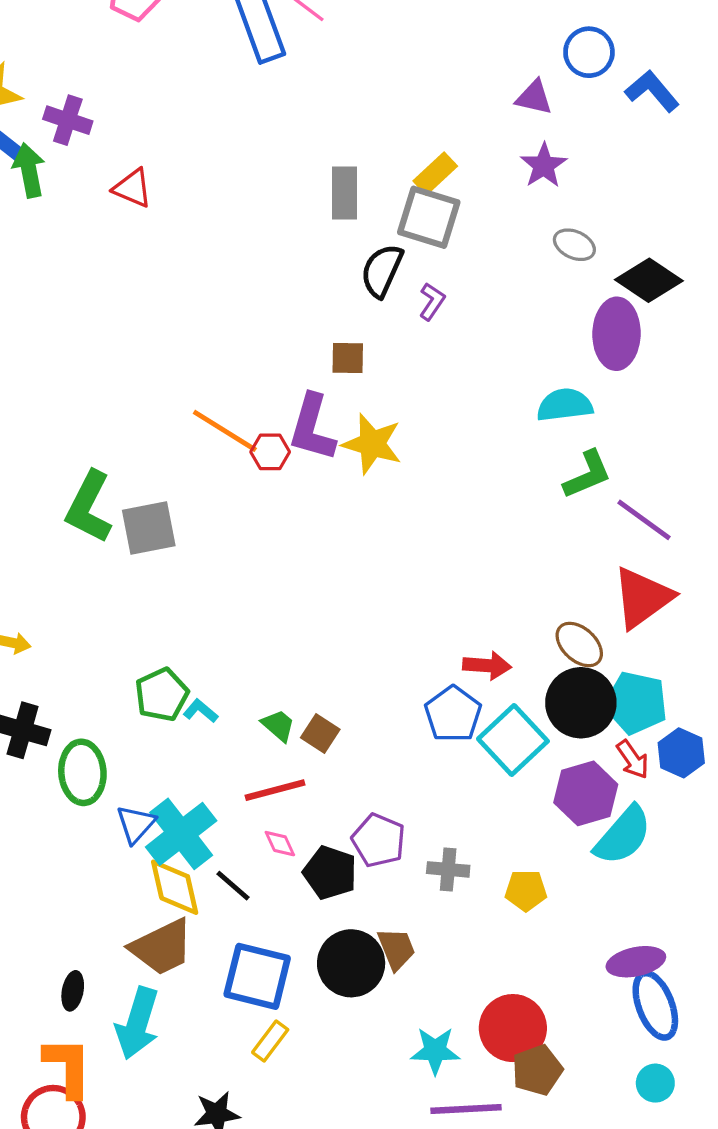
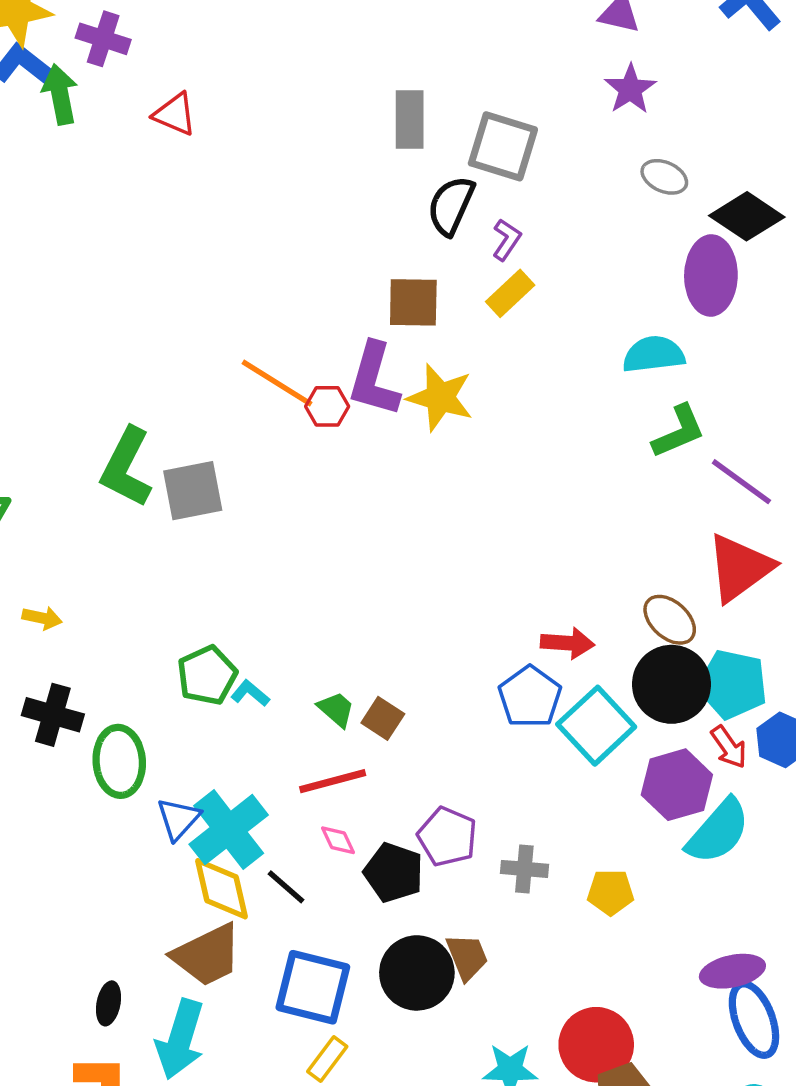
yellow rectangle: (435, 174) -> (510, 293), moved
brown square: (348, 358) -> (413, 302), size x1.4

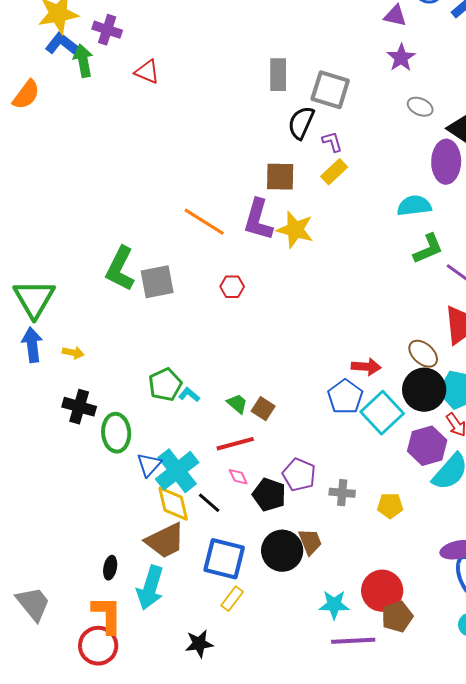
purple L-shape: (507, 240) -> (332, 142), turned -50
red hexagon: (327, 406) -> (232, 287), moved

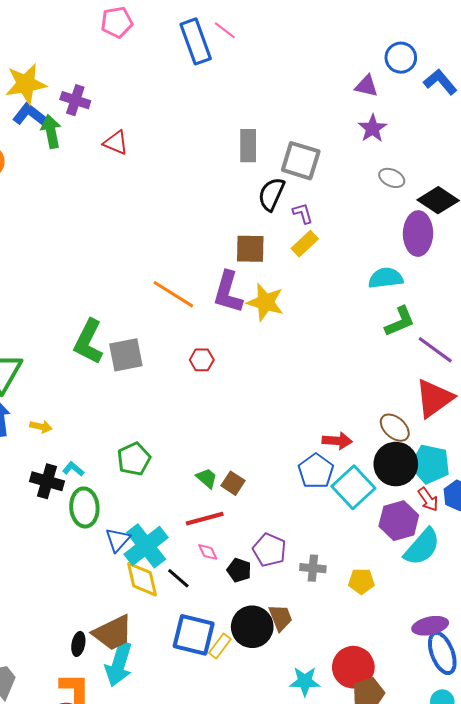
cyan L-shape: (189, 395) -> (73, 469), moved
black pentagon: (269, 495) -> (239, 570), size x0.7
brown trapezoid: (165, 541) -> (113, 633), moved
yellow rectangle: (232, 599) -> (220, 646), moved

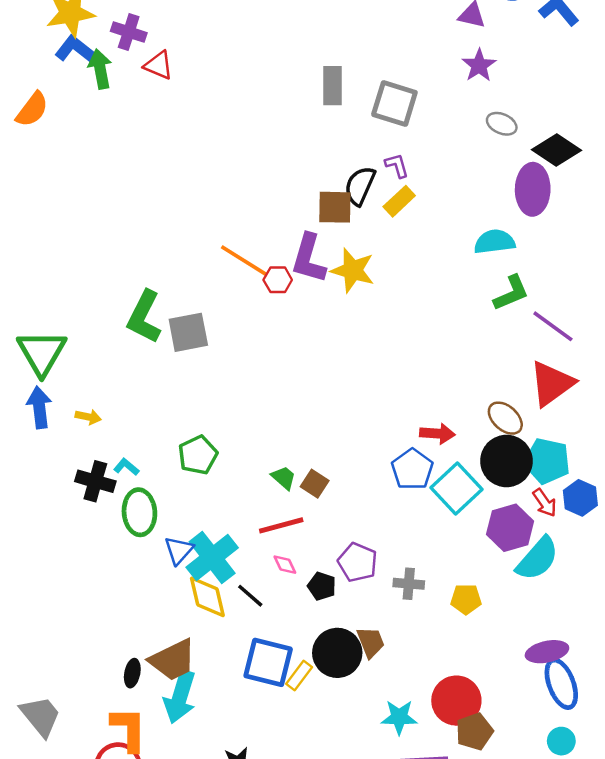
red triangle: (116, 143) -> (158, 65), moved
black semicircle: (271, 194) -> (360, 186), moved
red hexagon: (202, 360) -> (278, 280), moved

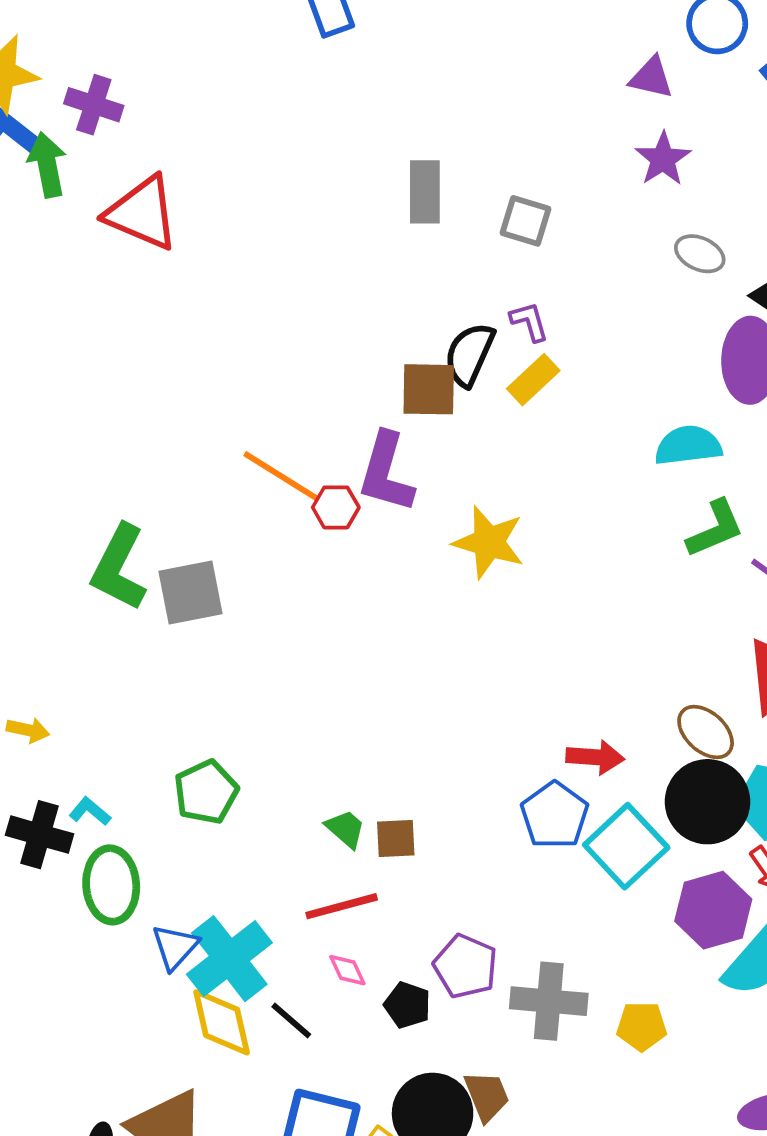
red triangle: (158, 65) -> (142, 213), moved, size x1.6
gray square: (394, 103) -> (526, 221), size x0.7
yellow star: (353, 270) -> (489, 542), moved
brown square: (315, 484) -> (396, 838), turned -36
gray cross: (409, 584) -> (549, 1001), size x1.5

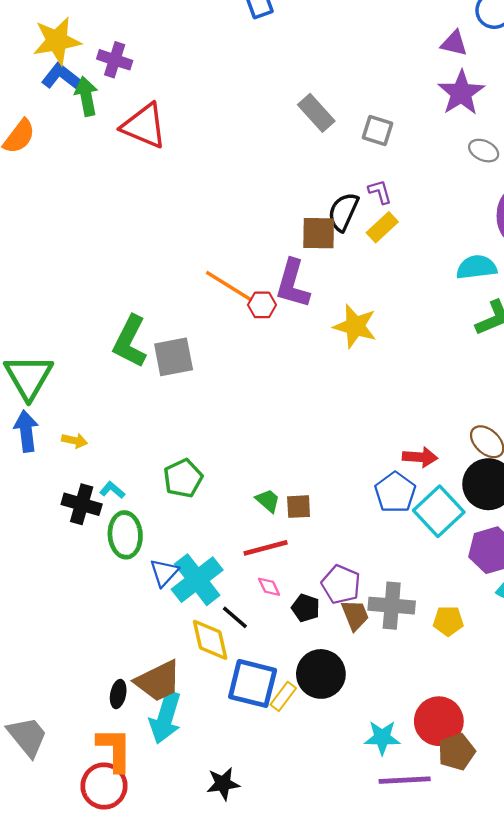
purple star: (663, 159) -> (461, 93), size x1.4
gray rectangle: (425, 192) -> (316, 113), turned -42
yellow diamond: (222, 1022) -> (210, 640), moved
brown trapezoid: (487, 1096) -> (355, 615), moved

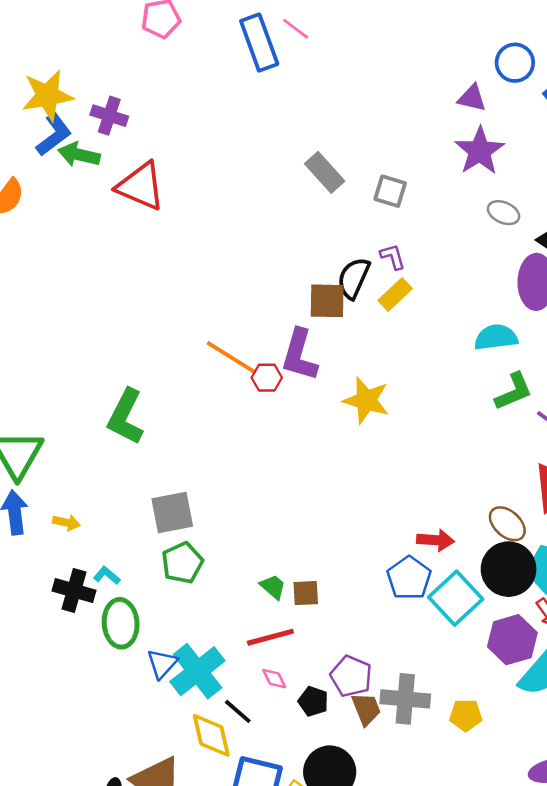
blue L-shape: (63, 77) -> (54, 135), turned 105
green arrow: (86, 96) -> (79, 155), turned -66
gray square: (174, 357) -> (172, 512), moved

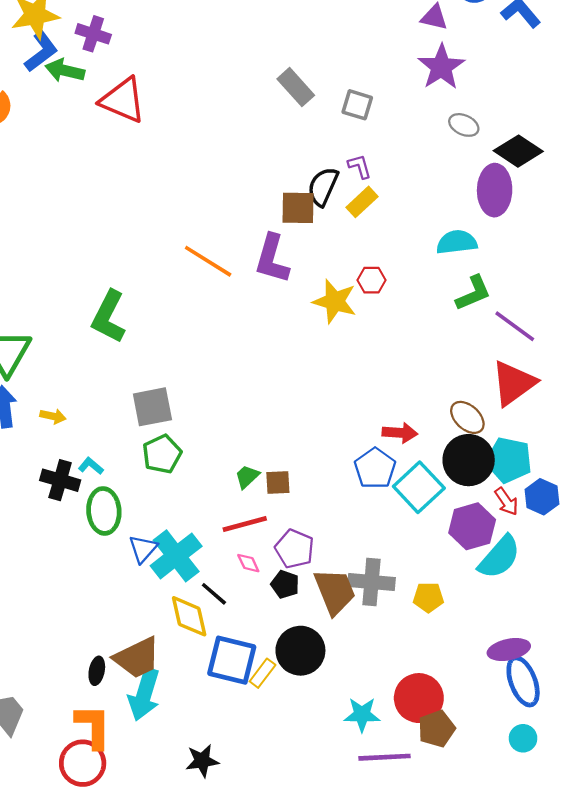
red hexagon: (267, 378) -> (371, 280), moved
green trapezoid: (273, 587) -> (247, 477), turned -84
purple pentagon: (351, 676) -> (295, 549), moved
brown trapezoid: (366, 709) -> (335, 591), size x1.5

